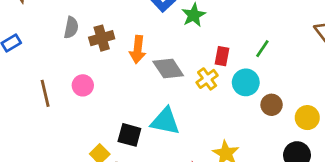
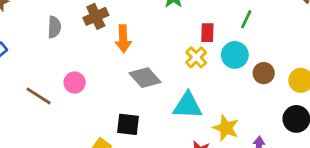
brown cross: (102, 38) -> (96, 16), moved
gray diamond: (168, 68) -> (145, 78), moved
brown line: (45, 93) -> (39, 96), turned -36
cyan triangle: (165, 121) -> (187, 106), moved

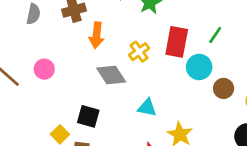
red rectangle: (207, 33) -> (177, 42), size x1.6
yellow cross: (196, 57) -> (139, 52), moved
cyan triangle: (187, 106) -> (147, 108), size x0.7

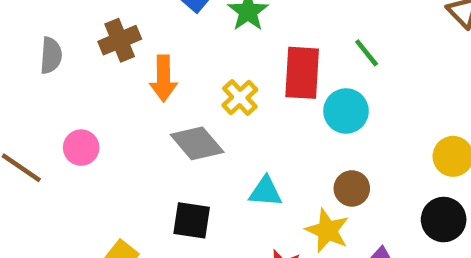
green line: (215, 35) -> (367, 53), turned -66
brown circle: (224, 88) -> (352, 188), moved
black square: (88, 116) -> (192, 220), moved

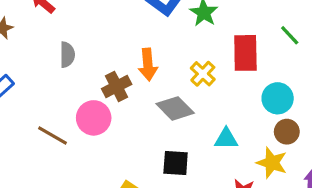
brown cross: (120, 40) -> (117, 87), moved
cyan circle: (346, 111) -> (278, 98), moved
pink circle: (81, 148) -> (94, 118), size x1.4

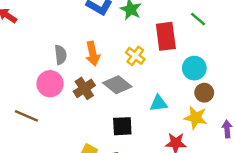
gray semicircle: (67, 55) -> (61, 55), moved
brown cross: (117, 87) -> (84, 88), moved
pink circle: (94, 118) -> (50, 84), moved

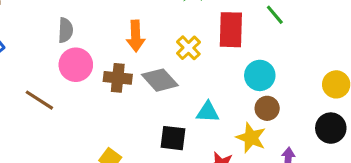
gray semicircle: (61, 55) -> (65, 30), moved
brown cross: (84, 88) -> (118, 78), turned 30
black square: (122, 126) -> (173, 138), moved

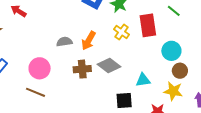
gray semicircle: (65, 30) -> (64, 42), moved, turned -91
orange arrow: (136, 36) -> (89, 41), turned 42
yellow cross: (188, 48) -> (122, 32), moved
pink circle: (76, 65) -> (40, 68), moved

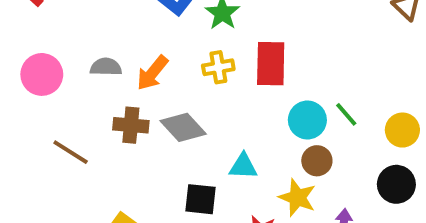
green line: (174, 11) -> (346, 114), moved
yellow cross: (122, 32) -> (218, 67), turned 35
pink circle: (40, 68) -> (42, 74), moved
brown line: (35, 92) -> (71, 152), moved

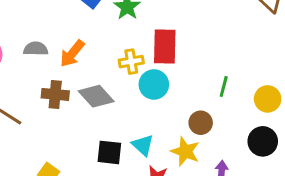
yellow cross: (218, 67) -> (131, 62), moved
green line: (346, 114) -> (224, 86), turned 55
cyan circle: (307, 120) -> (154, 84), moved
cyan triangle: (243, 166) -> (143, 145), moved, turned 40

